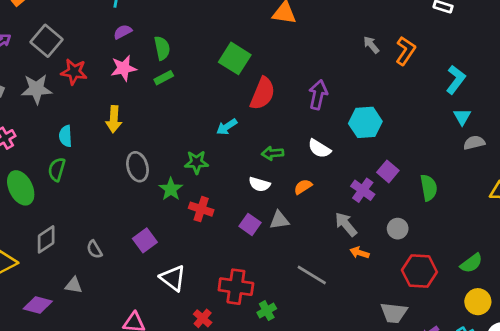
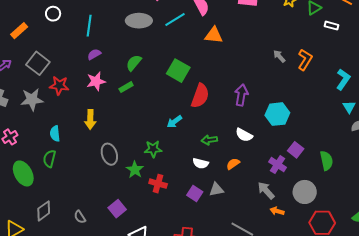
green semicircle: (162, 48) -> (134, 63), moved, turned -126
gray circle: (398, 229) -> (305, 192), size x1.5

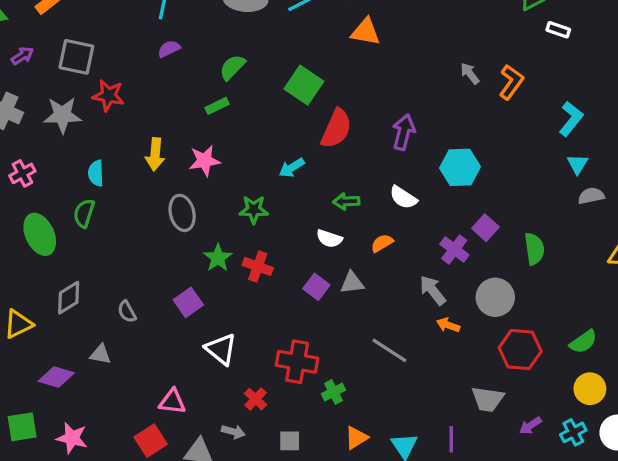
gray square: (38, 63) -> (76, 57), turned -30
pink star: (96, 81) -> (205, 161), moved
green star: (135, 170) -> (218, 258), moved

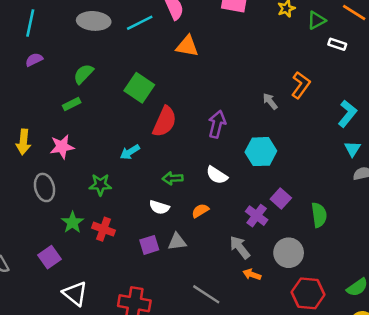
gray arrow: (470, 73) -> (270, 101), moved
purple square: (316, 287) -> (149, 245), turned 36

